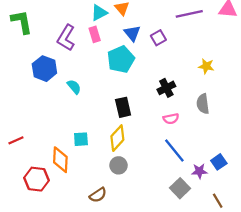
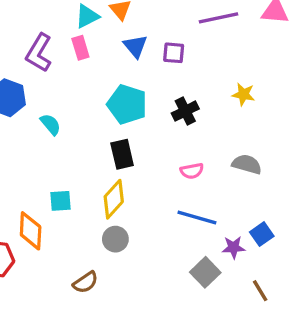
purple square: (158, 38) -> (174, 53), turned 35
cyan pentagon: (121, 59) -> (127, 104), moved, turned -30
black cross: (166, 88) -> (185, 111), moved
gray semicircle: (203, 104) -> (247, 164), moved, turned 114
blue line: (174, 151) -> (197, 217), turned -35

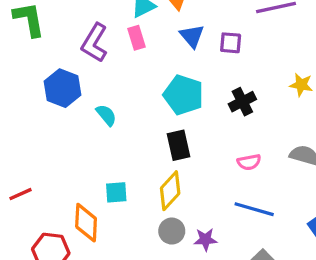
purple star: (233, 247) -> (205, 239), moved

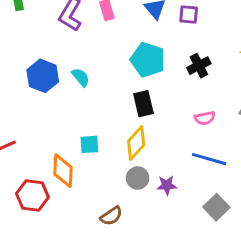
blue hexagon: (63, 88) -> (43, 76), moved

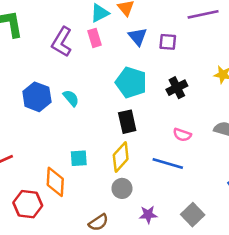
pink semicircle: (205, 118) -> (182, 135), turned 30
blue line: (209, 159) -> (168, 164), moved
purple star: (167, 185) -> (148, 215), moved

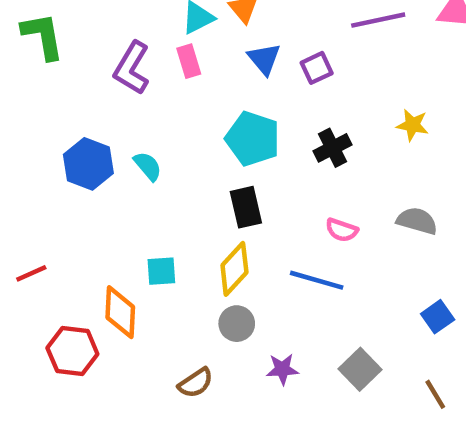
purple square: (168, 42) -> (317, 68), turned -30

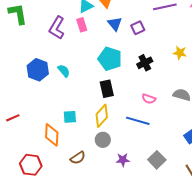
red hexagon: (72, 351) -> (31, 165), moved
brown semicircle: (196, 383) -> (78, 158), moved

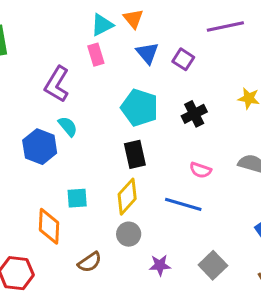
purple L-shape: (57, 28) -> (57, 84), moved
purple square: (138, 28) -> (183, 59), turned -32
blue hexagon: (38, 70) -> (40, 147), moved

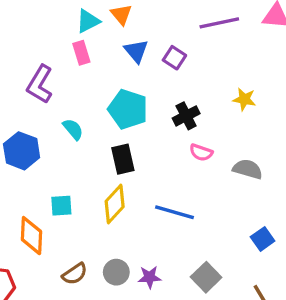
cyan semicircle: (68, 126) -> (73, 129), moved
pink semicircle: (200, 170) -> (201, 152), moved
gray circle: (129, 234) -> (116, 272), moved

